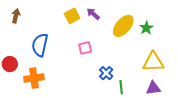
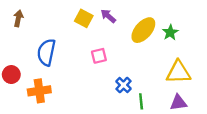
yellow square: (72, 16) -> (84, 18), turned -35

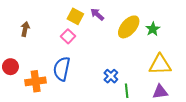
brown arrow: (18, 18) -> (25, 29), moved
blue semicircle: (46, 52) -> (62, 69), moved
pink square: (99, 56) -> (68, 36), moved, turned -32

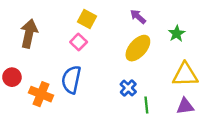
purple arrow: (97, 14) -> (138, 17), moved
yellow ellipse: (129, 27) -> (138, 48), moved
brown arrow: (25, 29) -> (29, 34), size x1.6
orange cross: (36, 81) -> (41, 94), turned 30

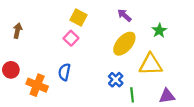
brown arrow: (29, 34) -> (17, 31), moved, size x0.6
yellow triangle: (185, 75) -> (151, 64), moved
blue semicircle: (71, 80) -> (64, 72), size x0.7

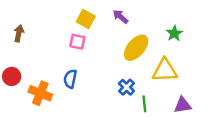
purple arrow: (124, 15) -> (120, 17), moved
pink square: (71, 38) -> (77, 42), turned -32

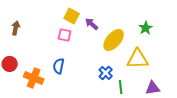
purple arrow: (120, 17) -> (92, 24), moved

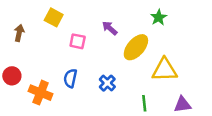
yellow square: (72, 16) -> (54, 17), moved
green star: (146, 28) -> (159, 17), moved
blue cross: (106, 73) -> (107, 83), moved

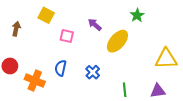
yellow triangle: (165, 70) -> (166, 59), moved

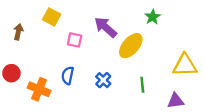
purple arrow: (95, 25) -> (106, 27), size x1.5
green line: (125, 90) -> (142, 85), moved

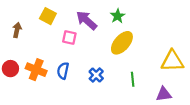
green star: (153, 17) -> (118, 16), moved
purple arrow: (106, 27) -> (87, 20), moved
orange cross: (39, 89) -> (36, 70), moved

